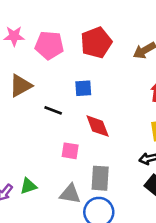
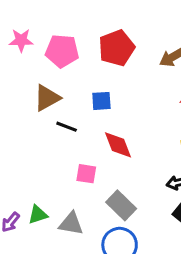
brown triangle: (21, 86) -> (47, 98), moved
gray rectangle: (100, 178) -> (121, 205), turned -50
gray triangle: (70, 194) -> (71, 224), moved

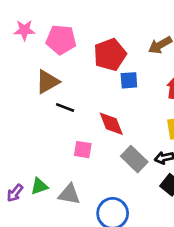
red pentagon: (117, 48) -> (110, 55), moved
blue square: (101, 101) -> (129, 80), moved
gray rectangle: (121, 205) -> (134, 159), moved

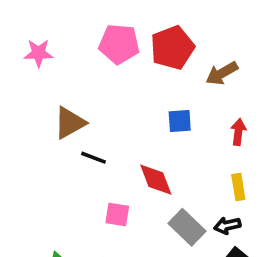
pink pentagon: (61, 40) -> (119, 44), moved
red pentagon: (110, 55) -> (172, 48), moved

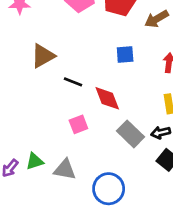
black line: (94, 158) -> (73, 82), moved
pink square: (117, 214) -> (78, 124), turned -30

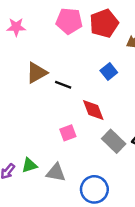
blue square: (125, 54) -> (109, 71), turned -35
black line: (73, 82) -> (63, 85), moved

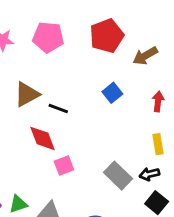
pink pentagon: (69, 21) -> (48, 37), moved
red diamond: (93, 110) -> (43, 138), moved

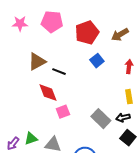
red pentagon: (107, 36) -> (87, 33), moved

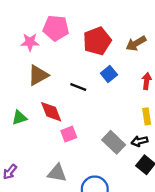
pink star: (20, 24) -> (30, 42), moved
black line: (59, 72) -> (78, 87), moved
green triangle: (31, 139) -> (19, 118), moved

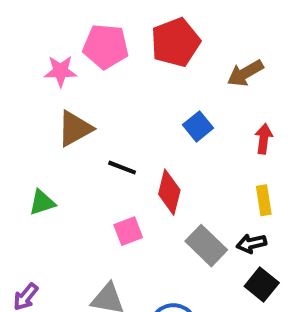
red pentagon: (97, 41) -> (175, 42), moved
black line: (78, 87) -> (122, 168), moved
red diamond: (51, 112) -> (169, 192), moved, turned 35

